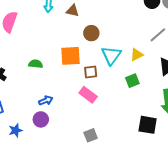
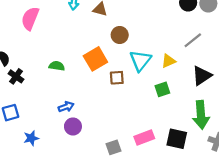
orange square: (70, 56) -> (95, 59), turned -30
pink rectangle: (88, 95) -> (144, 138), moved, turned -60
purple circle: (41, 119) -> (73, 126), moved

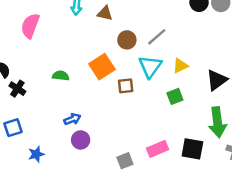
gray line: (193, 40) -> (157, 37), moved

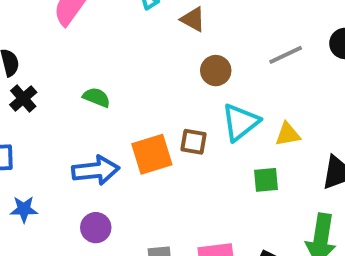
gray line: (157, 37) -> (286, 55), moved
orange square: (102, 67) -> (152, 154), moved
blue arrow: (72, 119) -> (96, 170), size x1.6
purple circle: (81, 140) -> (96, 228), moved

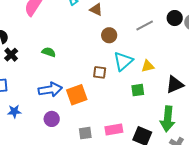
orange square: (152, 154) -> (77, 95), moved

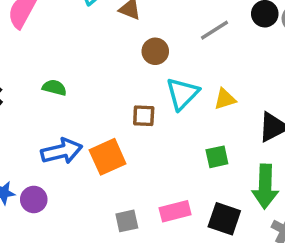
green square: (138, 90) -> (217, 157), moved
purple circle: (52, 119) -> (34, 199), moved

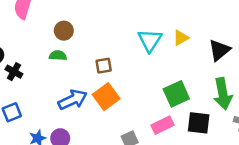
brown circle: (155, 51) -> (64, 31), moved
brown square: (144, 116) -> (104, 66), moved
green square: (217, 157) -> (176, 94), moved, size x1.5

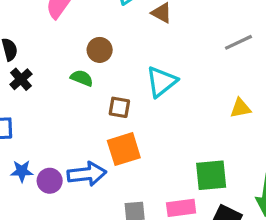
cyan triangle: (150, 40) -> (161, 82), moved
brown square: (104, 66) -> (119, 107), moved
blue arrow: (73, 100) -> (87, 174), moved

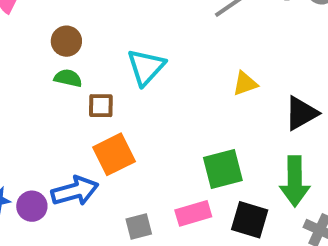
green semicircle: (82, 78) -> (68, 78), moved

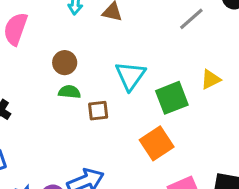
orange square: (114, 154) -> (157, 143), moved
green square: (223, 169) -> (172, 98), moved

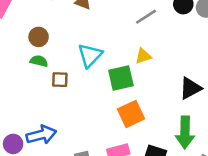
yellow triangle: (211, 79) -> (143, 56), moved
orange square: (157, 143) -> (131, 114), moved

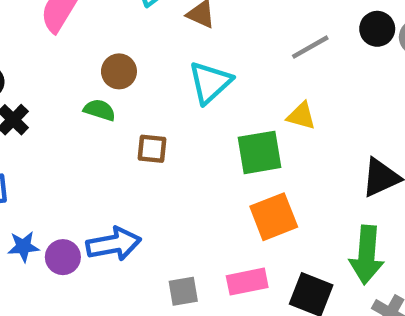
cyan triangle: (90, 55) -> (210, 82), moved
yellow triangle: (143, 56) -> (301, 116), turned 30
green semicircle: (39, 61) -> (100, 110), moved

